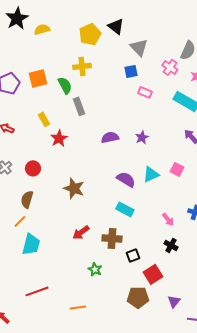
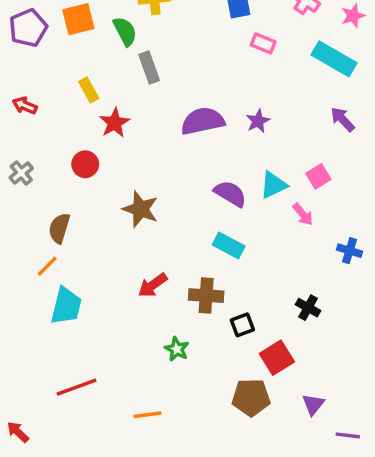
purple semicircle: (110, 137) -> (203, 121), size x1.4
red circle: (33, 168) -> (85, 164), moved
pink square: (177, 169) -> (318, 176), turned 32
pink arrow: (168, 219) -> (303, 214), moved

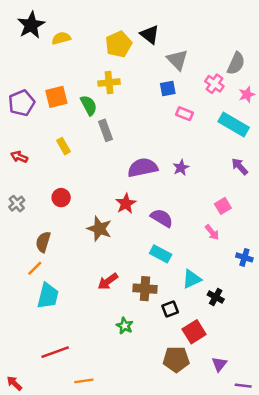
red star: (115, 123) -> (126, 204), moved
cyan triangle: (273, 185) -> (192, 279), moved
orange line: (147, 415) -> (84, 381), moved

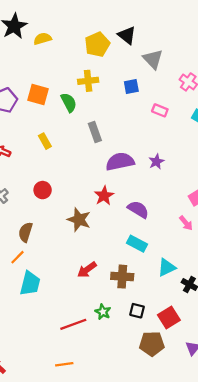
blue square: (168, 89) -> (131, 86), moved
orange square: (56, 97) -> (38, 94), turned 30
gray rectangle: (105, 130) -> (95, 132), moved
black square: (170, 309) -> (137, 311), moved, turned 35
red line: (55, 352) -> (73, 324), moved

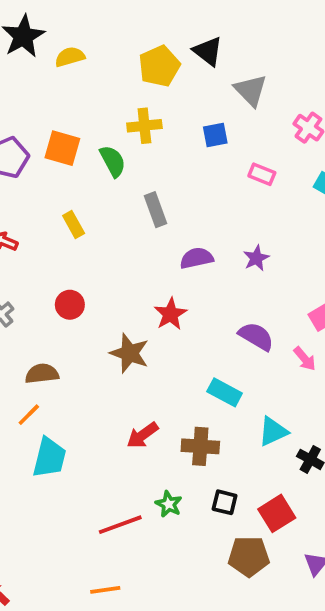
purple semicircle: (120, 162) -> (197, 258), size x0.7
purple semicircle: (138, 209) -> (256, 336), moved
brown semicircle: (25, 232) -> (42, 374), turned 66

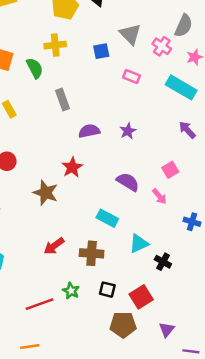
gray triangle: (251, 90) -> (130, 34), moved

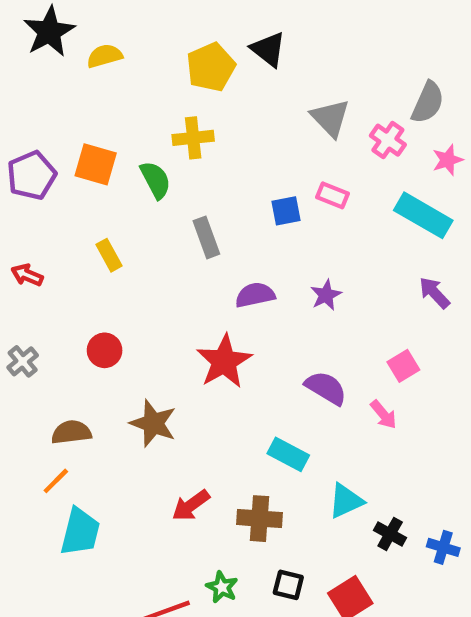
blue square: (101, 51) -> (286, 211), moved
red star: (72, 167) -> (224, 361), size x1.4
brown star: (46, 193) -> (153, 423), moved
blue cross: (192, 222) -> (443, 547), moved

